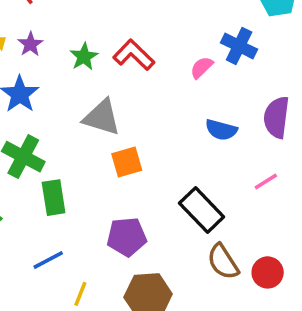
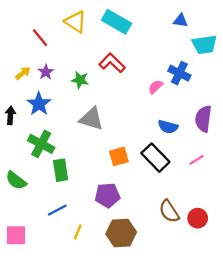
red L-shape: (134, 55) -> (112, 63), moved
green star: (84, 57) -> (80, 80), turned -30
orange square: (127, 162) -> (119, 156), moved
black rectangle: (202, 210) -> (155, 158), moved

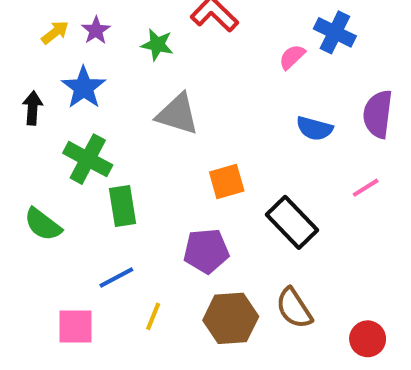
black rectangle: (155, 158) -> (292, 222), moved
brown semicircle: (169, 211) -> (294, 308), moved
red circle: (198, 218) -> (368, 339), moved
pink square: (16, 235) -> (75, 327), moved

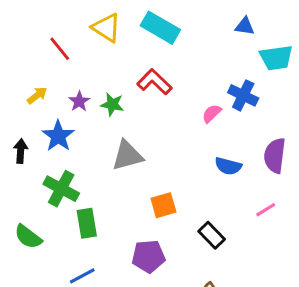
purple star: (96, 30) -> (79, 101), moved
gray triangle: (178, 114) -> (127, 156), turned -32
black rectangle: (292, 222) -> (212, 235), size x0.7

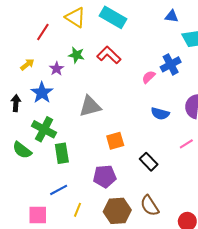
red line: (60, 49) -> (43, 32), turned 72
blue cross: (243, 95) -> (171, 64), turned 36
green star: (112, 104) -> (76, 55), moved
green semicircle: (28, 237) -> (22, 150), moved

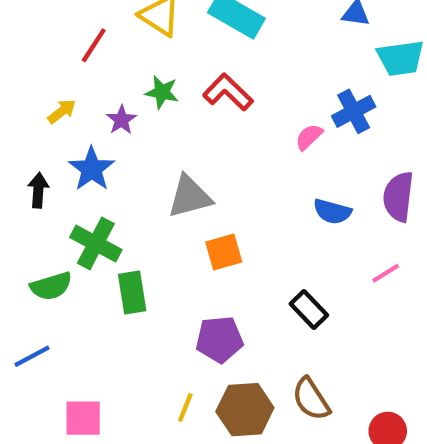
orange square: (115, 141) -> (224, 252), moved
green semicircle: (22, 150) -> (51, 286), turned -54
blue line: (59, 190) -> (32, 356), moved
yellow line: (77, 210) -> (185, 407), moved

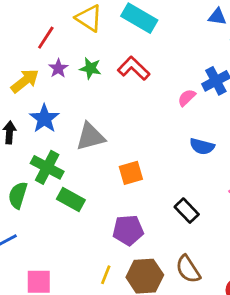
yellow arrow: (62, 111) -> (25, 81), size x1.5
purple star: (121, 120) -> (58, 68), moved
gray triangle: (190, 197) -> (90, 137), moved
green semicircle: (51, 286) -> (18, 195), turned 124
green rectangle: (132, 292) -> (71, 199), turned -52

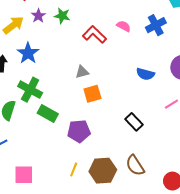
red L-shape: (134, 68) -> (94, 34), moved
pink semicircle: (187, 98) -> (124, 26), moved, turned 72
gray triangle: (90, 137) -> (82, 72), moved, size x0.6
purple pentagon: (128, 230) -> (79, 131), moved

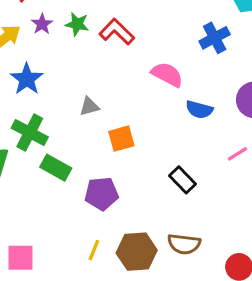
pink semicircle: (124, 26) -> (167, 74), moved, size x1.5
red L-shape: (94, 34) -> (117, 32), moved
gray triangle: (82, 72) -> (89, 107), moved
brown semicircle: (135, 165) -> (184, 244), turned -50

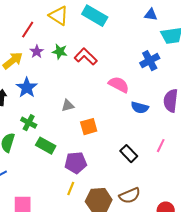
green cross: (30, 132) -> (29, 123), size x0.7
pink line: (237, 154) -> (161, 146), moved, turned -32
brown semicircle: (184, 244) -> (130, 196), turned -30
yellow line: (94, 250) -> (71, 189), moved

